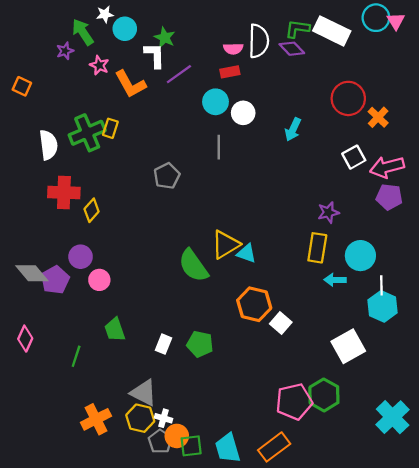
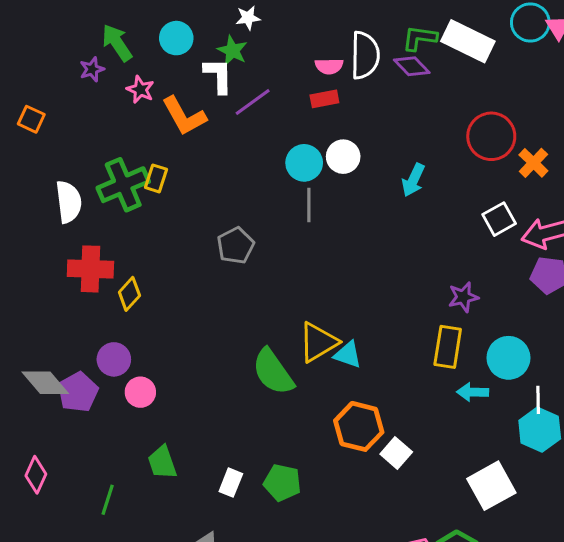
white star: (105, 14) -> (248, 18), moved
cyan circle: (215, 102) -> (304, 163), moved

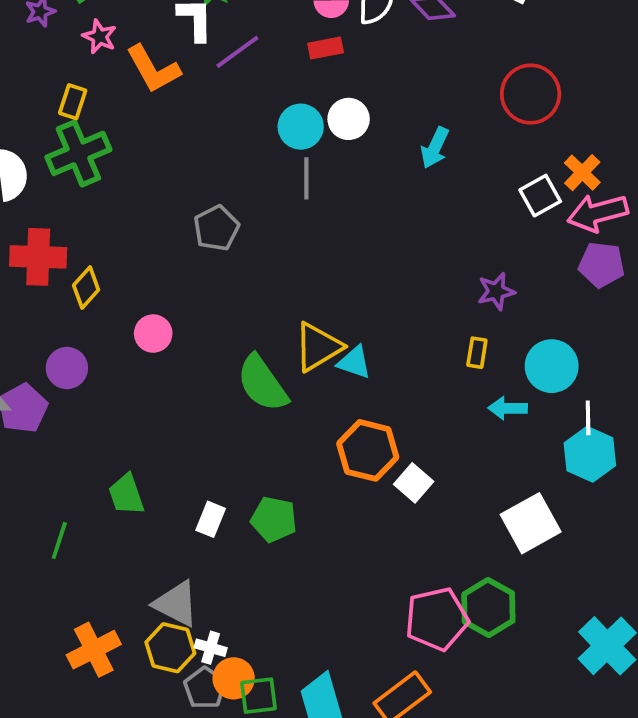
orange cross: (533, 163) -> (582, 173), moved
yellow rectangle: (156, 178) -> (73, 102), moved
yellow rectangle: (448, 347) -> (477, 353), size x0.6
pink circle: (140, 392) -> (153, 334), moved

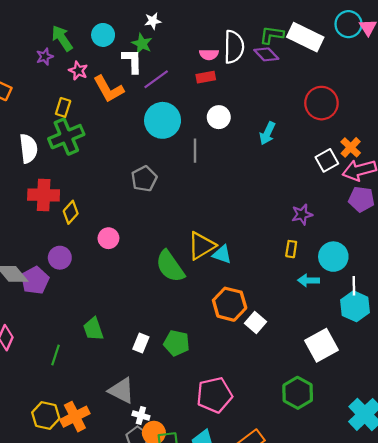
cyan circle: (301, 127) -> (163, 120), moved, size x1.4
pink pentagon: (437, 619) -> (214, 395), moved
yellow hexagon: (170, 648) -> (46, 416), moved

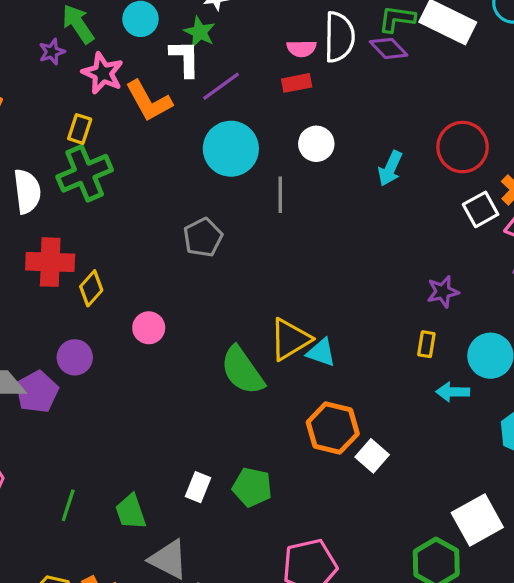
pink star: (78, 71) -> (103, 73), size x1.4
red circle: (321, 103) -> (463, 147), moved
green trapezoid: (93, 329) -> (131, 512), moved
white square: (321, 345) -> (477, 520), moved

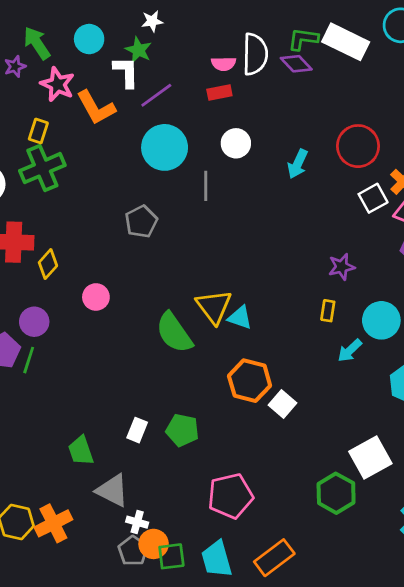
yellow triangle: (290, 339) -> (214, 307), turned -36
cyan arrow: (453, 392) -> (350, 350), turned -44
green line: (68, 505) -> (29, 360), moved

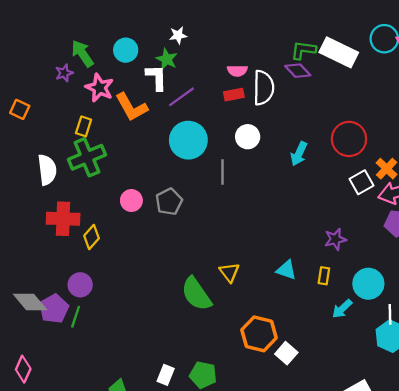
white semicircle: (255, 54) -> (264, 88), moved
pink circle: (96, 297) -> (131, 201), moved
yellow triangle: (214, 307) -> (229, 272), size x0.7
cyan triangle: (240, 318) -> (286, 270), moved

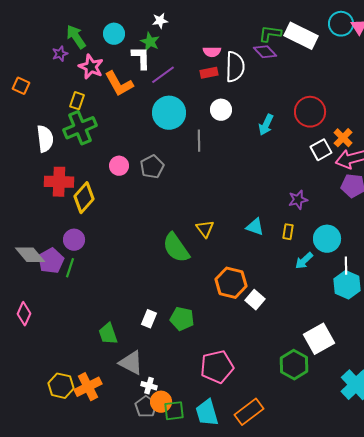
yellow diamond: (92, 237) -> (84, 198), size x1.4

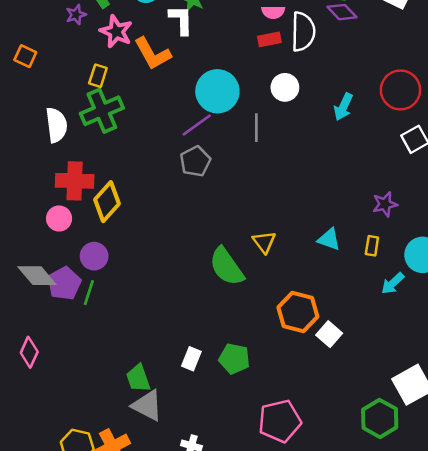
purple line: (163, 75) -> (197, 125), moved
pink circle: (119, 166) -> (59, 219), moved
gray triangle: (131, 363) -> (147, 405), moved

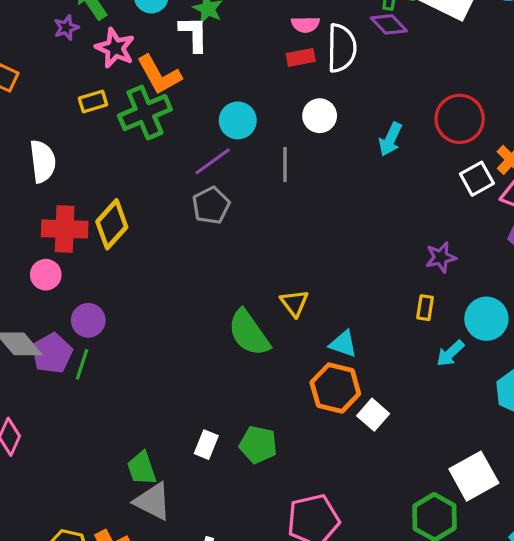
yellow rectangle: (98, 76) -> (93, 102), turned 55
cyan circle: (217, 91) -> (238, 120), size x0.7
green cross: (102, 111) -> (145, 113), moved
yellow diamond: (107, 202) -> (112, 224), moved
cyan triangle: (329, 239) -> (343, 344), moved

